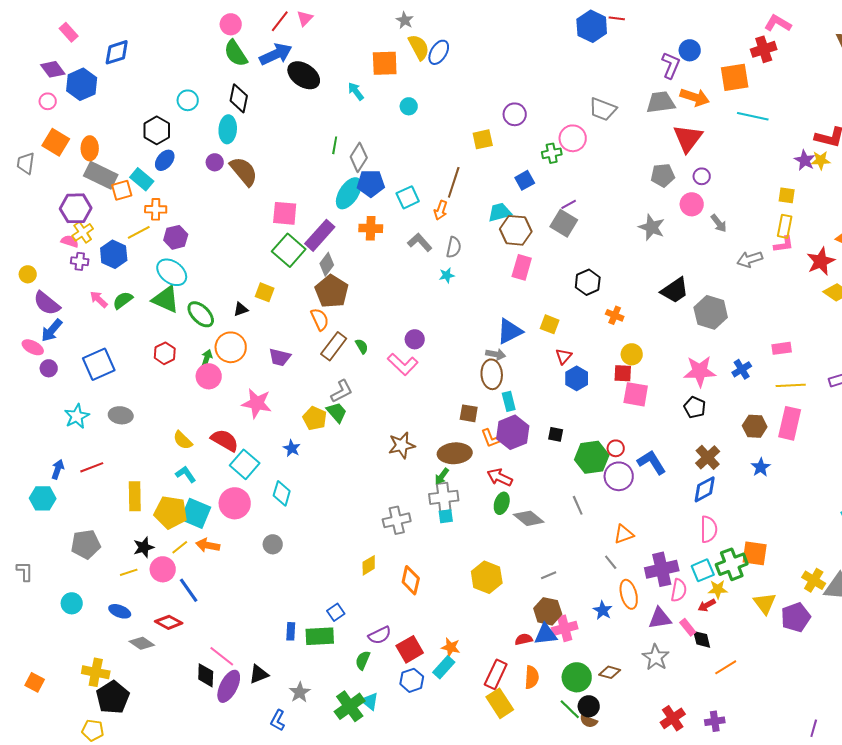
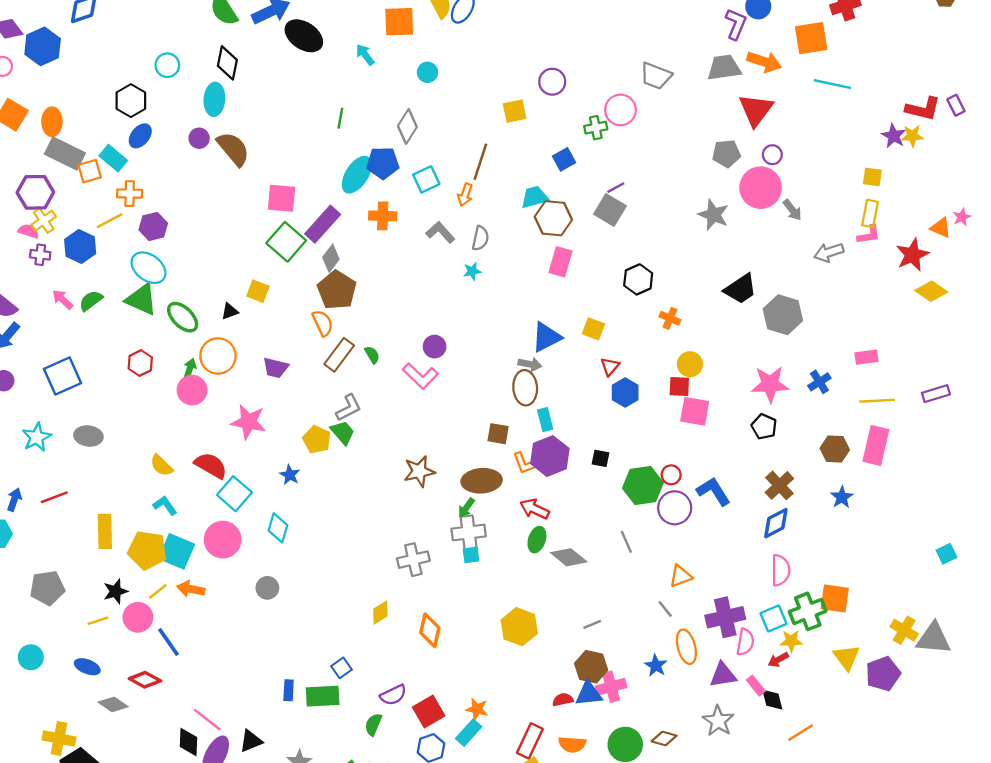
gray diamond: (359, 157) -> (407, 126), moved
pink circle: (692, 204) -> (761, 188), size x1.5
orange semicircle: (532, 677) -> (572, 744), turned 90

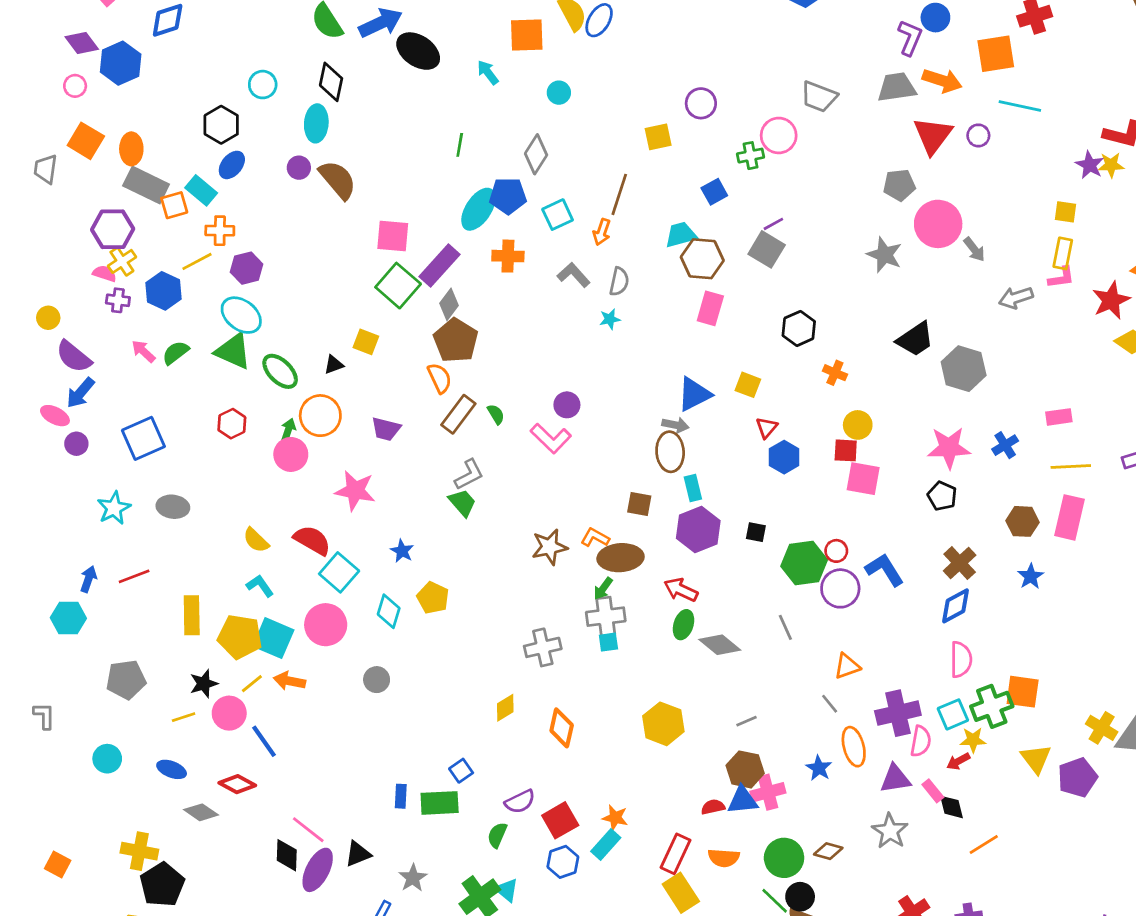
purple circle: (772, 155) -> (978, 135), moved
yellow pentagon: (317, 440) -> (433, 598), moved
orange L-shape: (524, 463) -> (595, 538), moved, turned 140

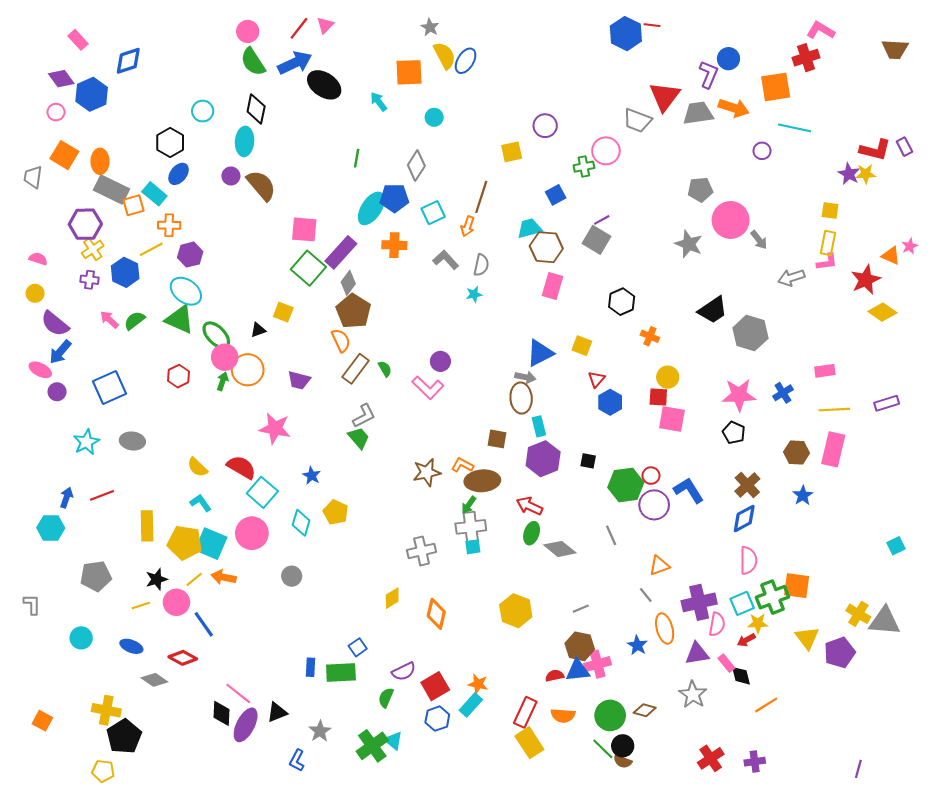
red triangle: (933, 135) -> (665, 96), moved
pink semicircle: (105, 274) -> (38, 259), moved
pink circle: (291, 454) -> (225, 357), moved

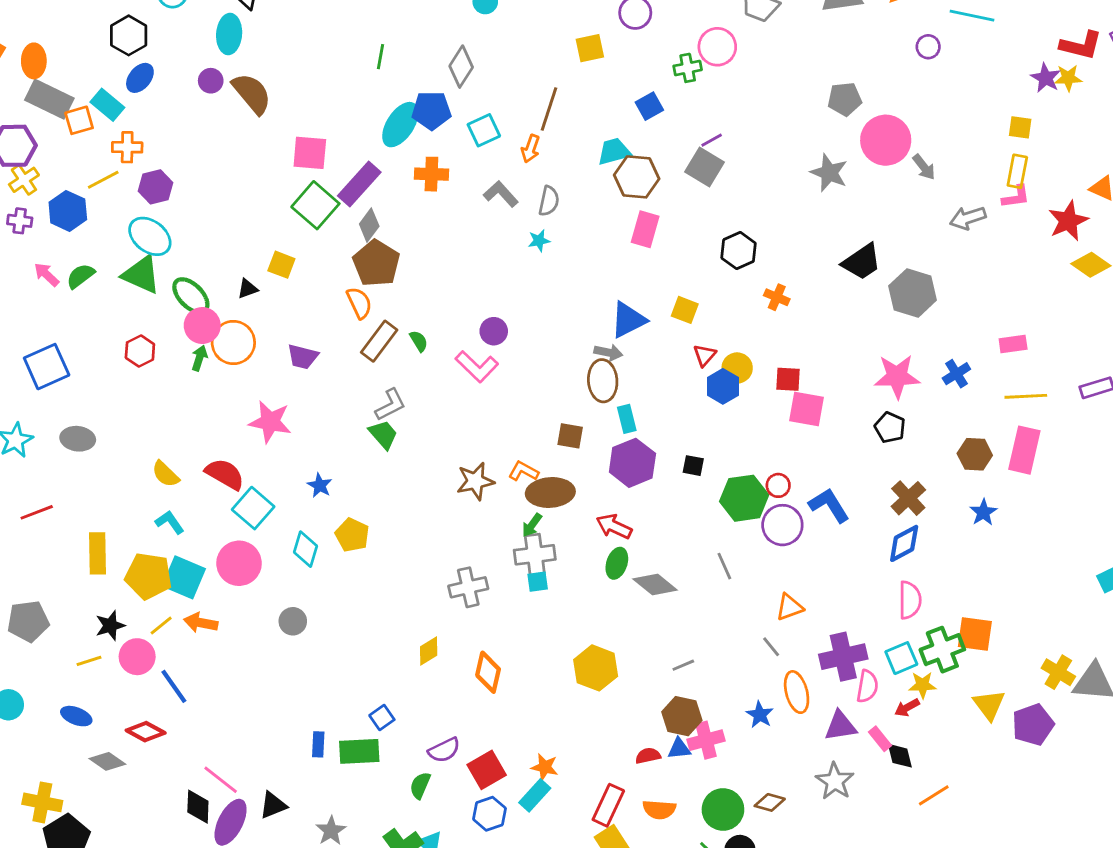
yellow circle: (668, 377) -> (737, 368), moved
blue triangle: (578, 670) -> (679, 749), size x0.7

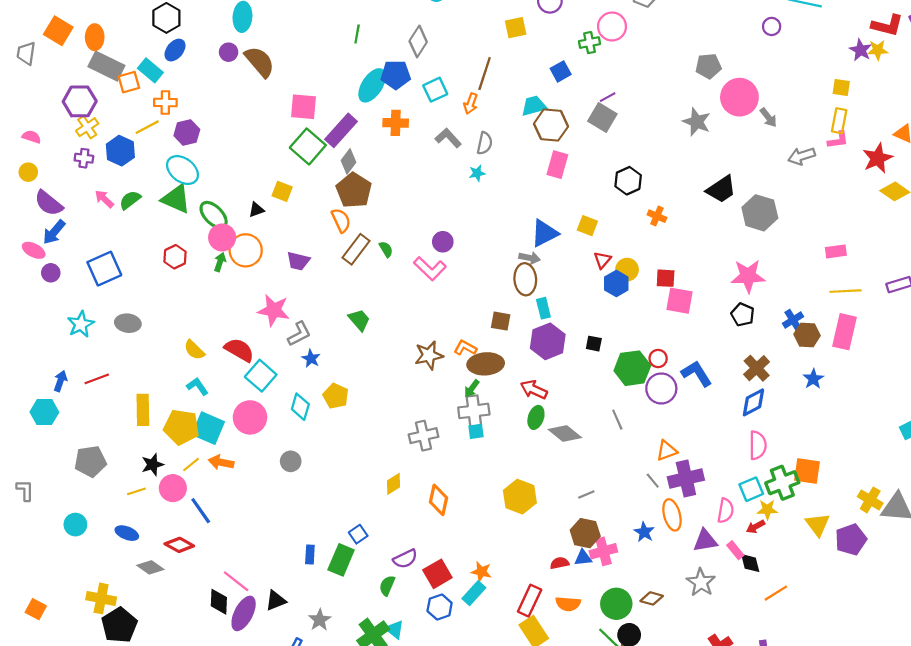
blue cross: (956, 374) -> (793, 320), moved
gray L-shape: (390, 405) -> (299, 334), moved
purple cross: (843, 657) -> (686, 478), moved
green rectangle: (359, 751) -> (341, 560), turned -64

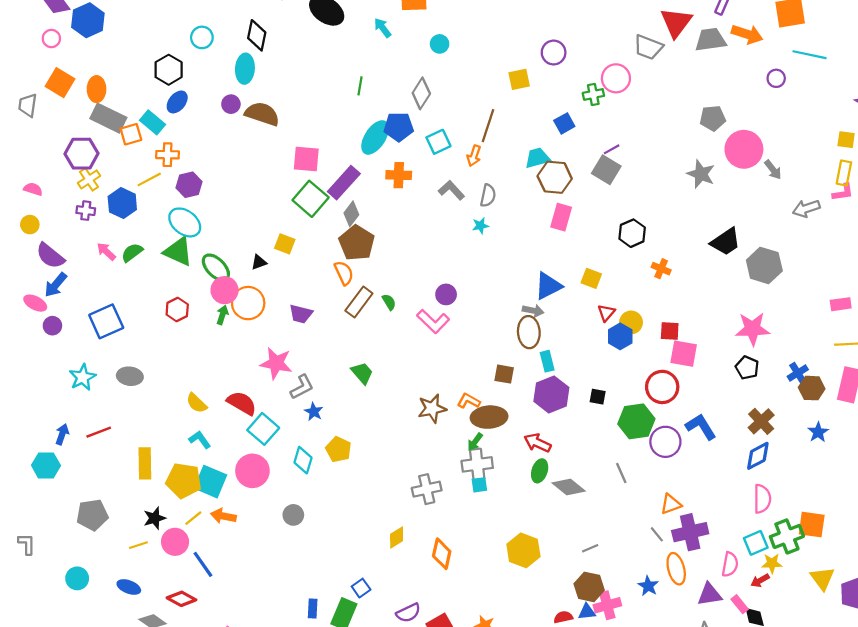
brown semicircle: (260, 62) -> (262, 114), turned -32
red circle: (658, 359) -> (662, 387), moved, size x1.8

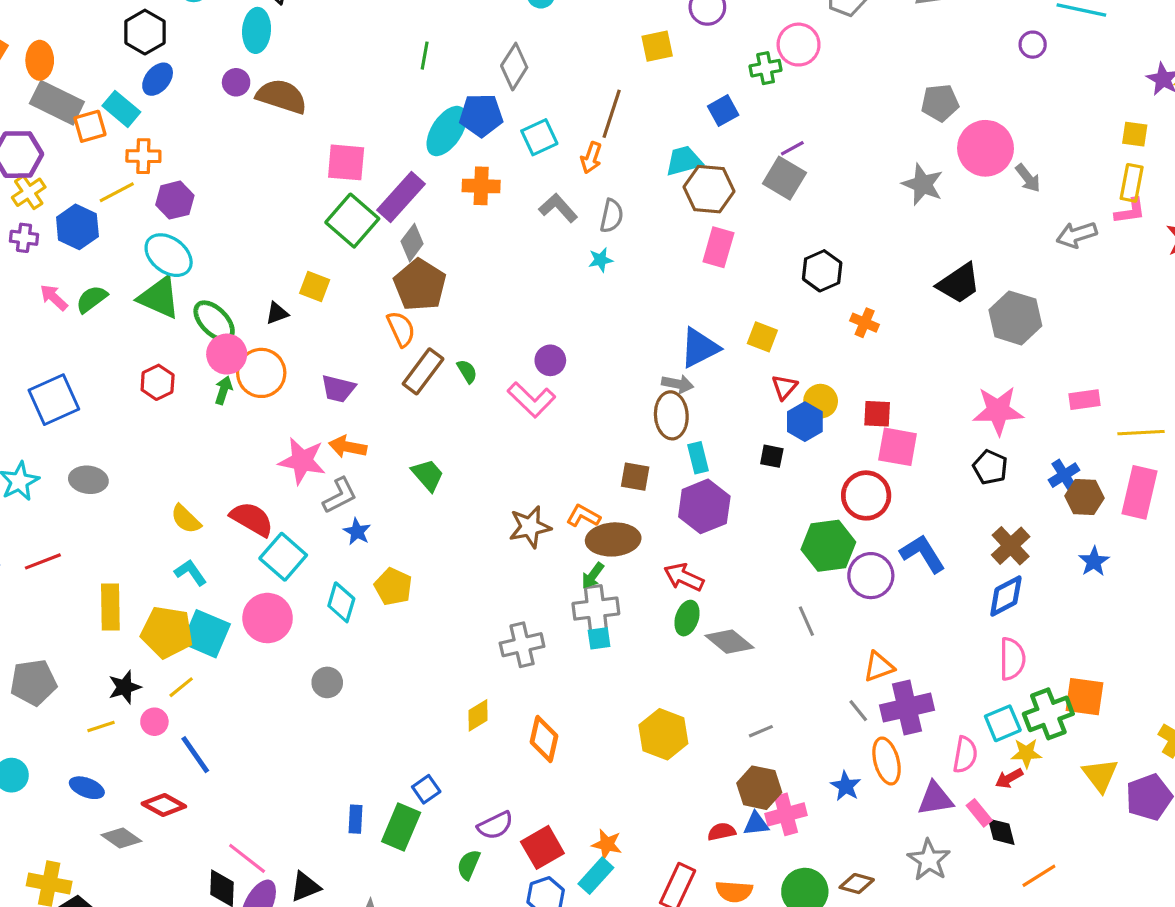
pink rectangle: (841, 304) -> (1084, 400), moved
black square: (598, 397) -> (772, 456), moved
orange arrow: (223, 516) -> (348, 447), moved
pink circle: (175, 542) -> (154, 722), size x0.7

